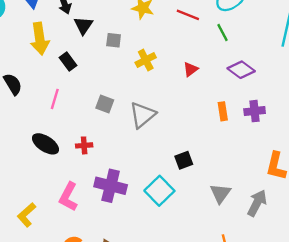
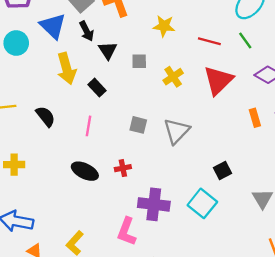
red line: (188, 15) -> (209, 41), moved
red triangle: (191, 69) -> (218, 80), size x2.0
pink L-shape: (68, 197) -> (127, 232), moved

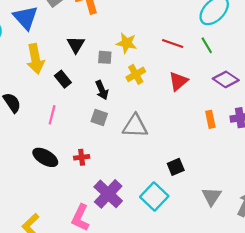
yellow star: (164, 26) -> (127, 43), moved
black arrow: (87, 31) -> (102, 90), moved
red triangle: (218, 80) -> (178, 81), size x0.7
gray triangle: (177, 131) -> (135, 126), turned 44
purple cross: (154, 204) -> (108, 194), turned 32

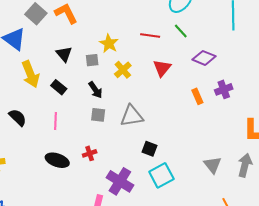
yellow star: (127, 43) -> (109, 44), turned 30
black square: (176, 167) -> (150, 149), moved, turned -35
cyan square: (154, 196) -> (161, 175), turned 30

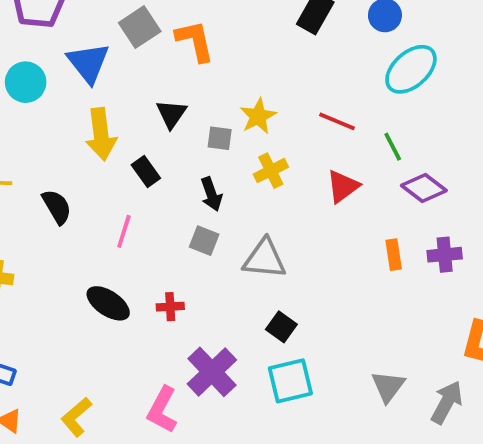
green line: (181, 31) -> (393, 147), moved

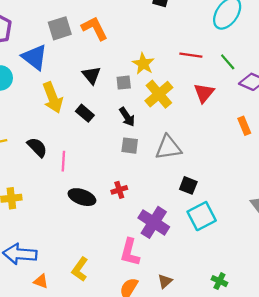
gray square: (140, 27) -> (60, 28), turned 30
yellow cross: (271, 171) -> (159, 94), size x1.4
pink line: (124, 231) -> (63, 161), moved

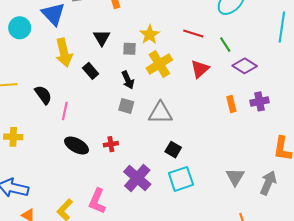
pink L-shape: (130, 252) -> (97, 201), moved

